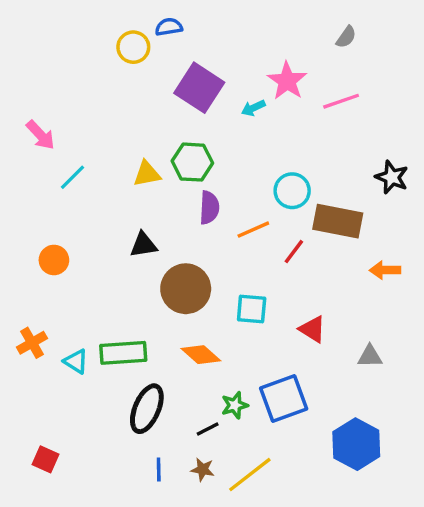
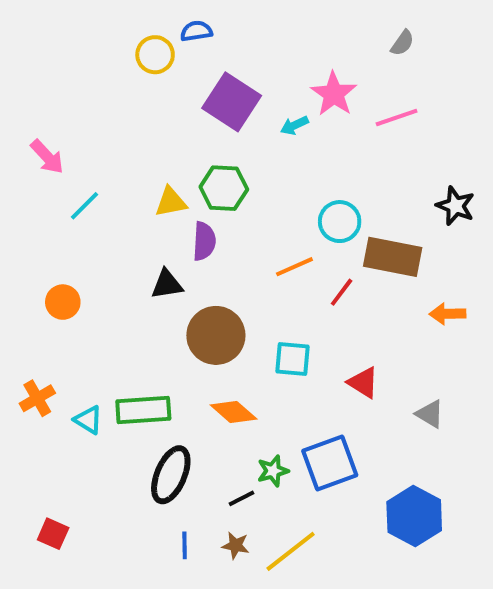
purple semicircle: (209, 208) -> (204, 241), moved
gray triangle: (370, 356) -> (430, 414), turned 32

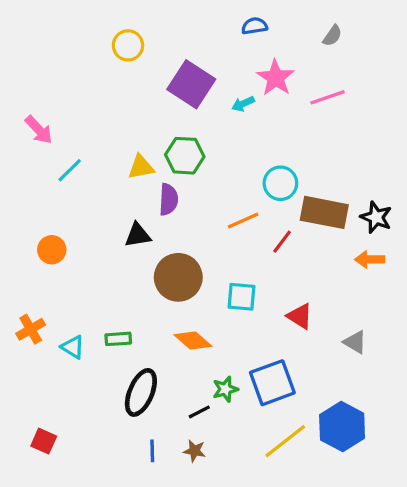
blue semicircle: (196, 31) -> (254, 26), moved
black star: (455, 206) -> (376, 217), moved
green rectangle: (143, 410) -> (118, 339), size x0.6
yellow line: (291, 551) -> (285, 441), moved

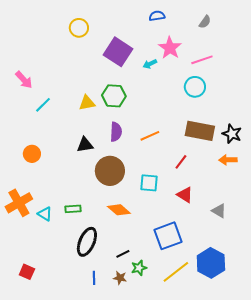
cyan circle: (280, 183) -> (195, 87), moved
purple semicircle: (169, 199) -> (116, 132), moved
red line: (282, 242) -> (181, 162), moved
orange cross: (31, 329) -> (19, 203), size x1.5
green star: (225, 389) -> (139, 268), moved

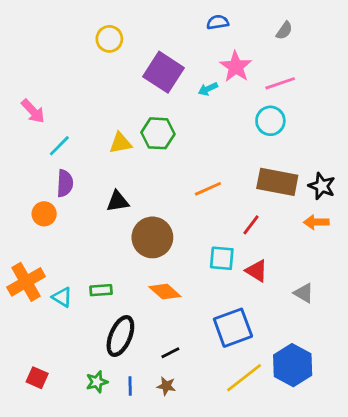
purple semicircle: (116, 132) -> (65, 183), moved
cyan square: (149, 183) -> (222, 258), moved
green star: (139, 268) -> (97, 382), moved

